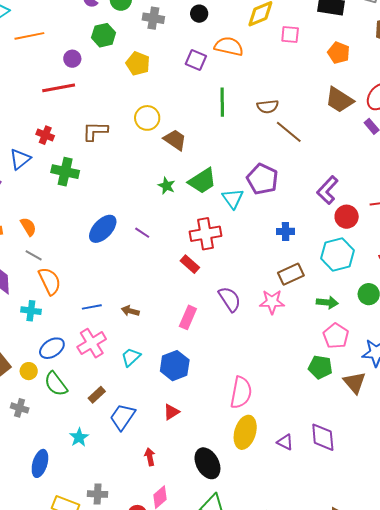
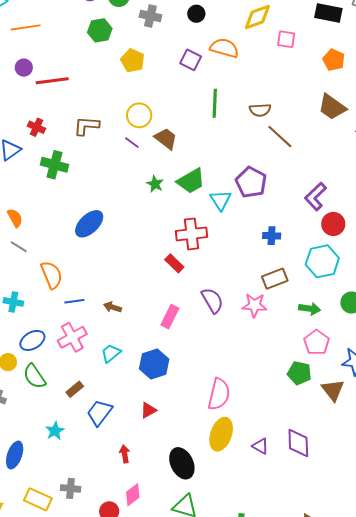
purple circle: (72, 59) -> (24, 68), moved
purple line: (142, 233) -> (132, 143), moved
orange semicircle: (50, 281) -> (52, 275), moved

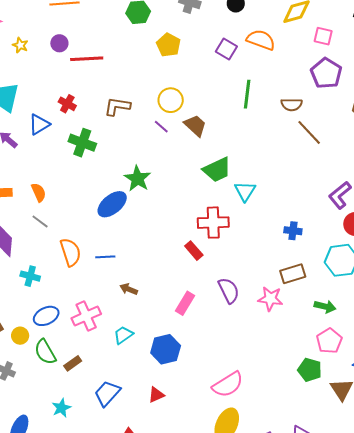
purple pentagon: (251, 182) -> (326, 73), moved
green star: (155, 184) -> (137, 179), moved, size x1.5
blue line: (74, 301) -> (105, 257), moved
brown rectangle: (75, 389) -> (73, 363), moved
pink semicircle: (219, 394) -> (228, 385), turned 40

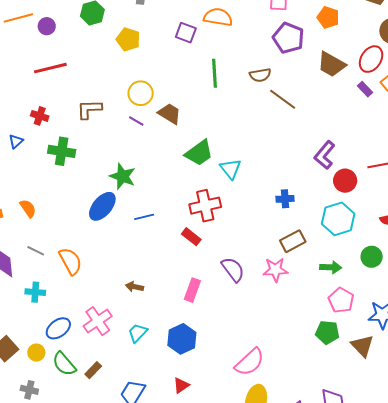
purple circle: (59, 43) -> (47, 26), moved
blue triangle: (39, 124) -> (16, 141), size x0.7
gray line: (40, 222) -> (36, 251), moved
blue line: (105, 257) -> (144, 217), moved

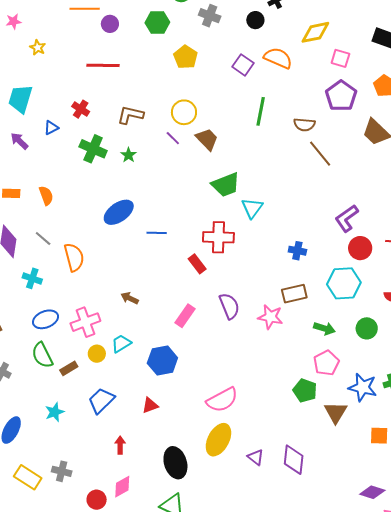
green star: (123, 176) -> (129, 155), moved, size x0.6
yellow circle: (36, 353) -> (97, 354), moved

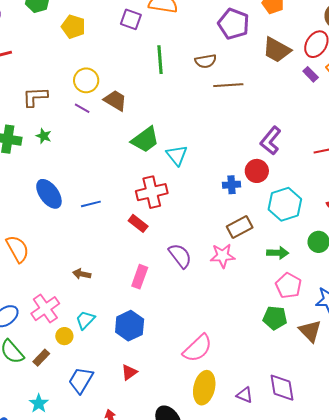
brown line: (320, 154) -> (228, 85), turned -40
blue ellipse: (119, 212) -> (49, 194), turned -76
red circle: (360, 248) -> (257, 171), moved

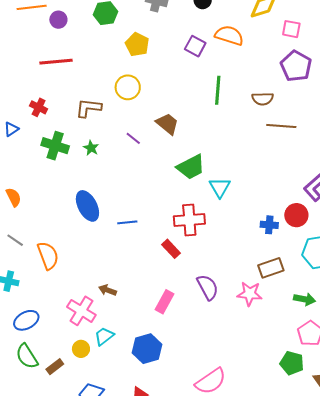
yellow circle: (86, 80) -> (128, 87), moved
purple line: (82, 108) -> (133, 138), moved
pink cross: (45, 309) -> (81, 311), moved, turned -32

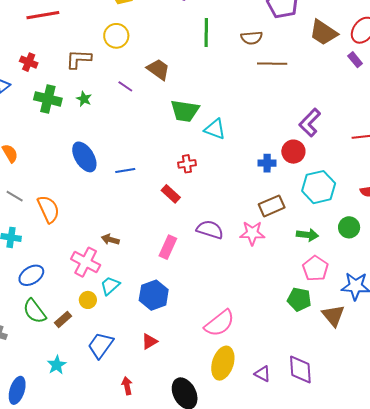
green trapezoid: (191, 167) -> (185, 111), turned 40
cyan triangle: (220, 187) -> (215, 129), turned -35
red cross: (189, 220) -> (187, 164), size x0.6
purple semicircle: (208, 287) -> (210, 230), turned -40

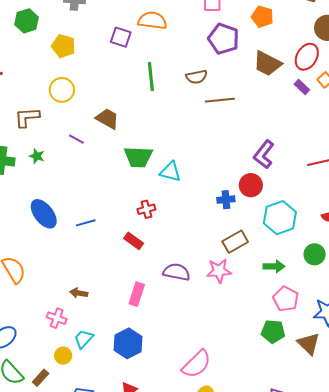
pink cross: (86, 262) -> (57, 318), size x0.7

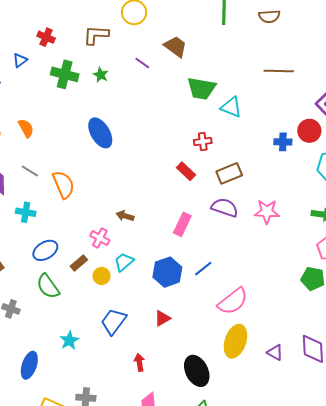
brown line: (220, 100) -> (279, 71), moved
blue line: (86, 223) -> (203, 269), moved, turned -30
brown rectangle: (235, 242) -> (229, 173), moved
brown rectangle: (41, 378) -> (79, 263), moved

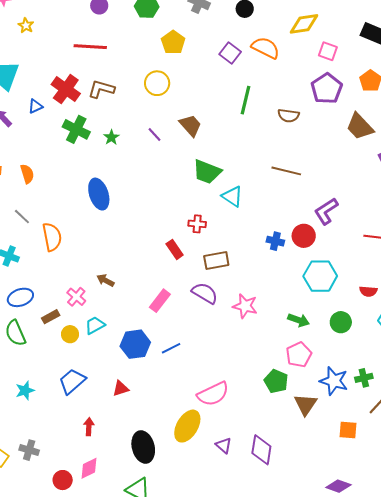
brown L-shape: (96, 35) -> (101, 89), moved
red cross: (46, 37) -> (66, 89), size x1.6
pink semicircle: (233, 301) -> (213, 394), moved

